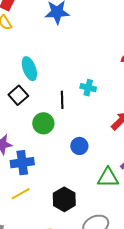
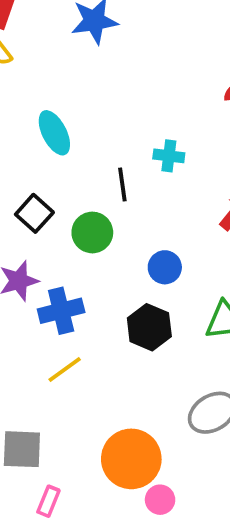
black square: (18, 95) -> (34, 213), moved
black hexagon: (64, 199) -> (149, 327), moved

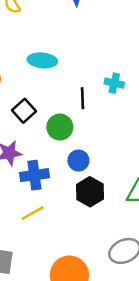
cyan ellipse: (54, 133) -> (42, 60), turned -64
blue circle: (165, 267) -> (78, 161), moved

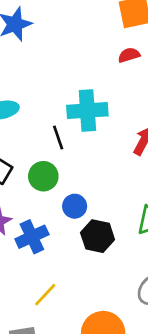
cyan cross: (114, 83) -> (87, 111), size x1.8
yellow line: (33, 213) -> (45, 295), moved

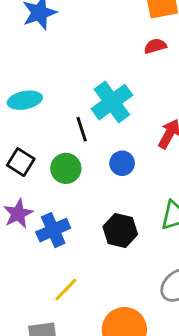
cyan cross: (87, 111) -> (112, 102), turned -33
blue circle: (75, 206) -> (122, 163), moved

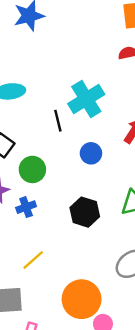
green circle: (66, 168) -> (32, 169), moved
blue cross: (53, 230) -> (26, 207), size x0.7

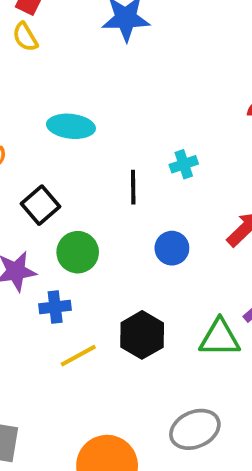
cyan cross: (86, 99) -> (184, 164), size x0.5
yellow line: (33, 260) -> (78, 356), moved

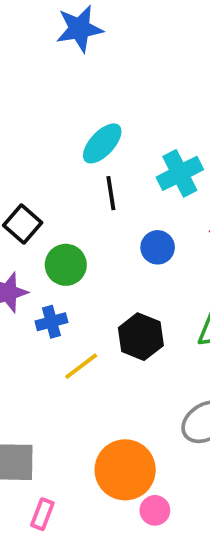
cyan ellipse: (71, 126) -> (102, 143), moved, turned -45
cyan cross: (184, 164) -> (180, 173), moved, size x1.6

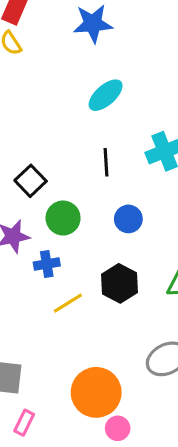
cyan ellipse: (102, 143) -> (106, 95), moved
blue circle: (158, 247) -> (128, 219), moved

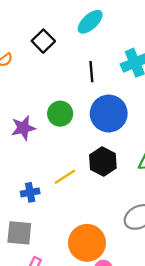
black square: (31, 181) -> (43, 41), moved
blue circle: (128, 219) -> (109, 113), size x1.8
blue cross: (47, 264) -> (30, 192), moved

